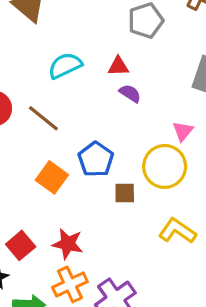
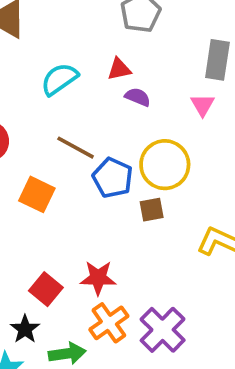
brown line: (43, 118) -> (76, 148), moved
pink triangle: (183, 131) -> (202, 105), moved
yellow circle: (165, 166) -> (165, 165), moved
orange square: (52, 177) -> (37, 194), moved

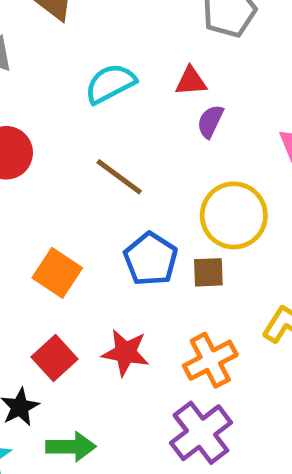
purple semicircle: (138, 97) -> (210, 121), turned -95
blue pentagon: (113, 178) -> (151, 259), moved
orange square: (37, 194) -> (57, 273), moved
orange cross: (109, 323) -> (210, 360), moved

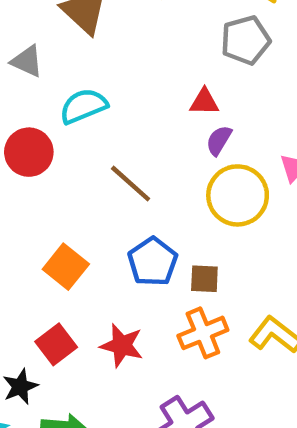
cyan semicircle: (110, 84) -> (84, 106), moved
yellow circle: (234, 215) -> (238, 195), moved
orange cross: (210, 360) -> (203, 333), moved

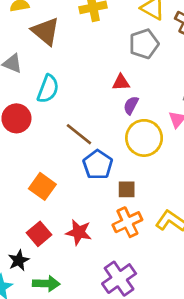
cyan semicircle: (84, 106) -> (48, 89), turned 136
blue pentagon: (153, 262) -> (98, 165), moved

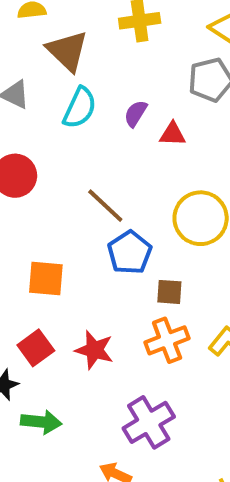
cyan semicircle: (48, 89) -> (80, 108), moved
purple semicircle: (131, 105) -> (136, 113), moved
orange square: (42, 186) -> (46, 279), turned -35

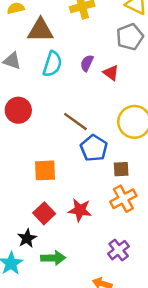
brown triangle: (67, 51) -> (40, 30), turned -36
red triangle: (173, 134) -> (111, 73), turned 42
purple cross: (149, 422) -> (119, 250), size x0.7

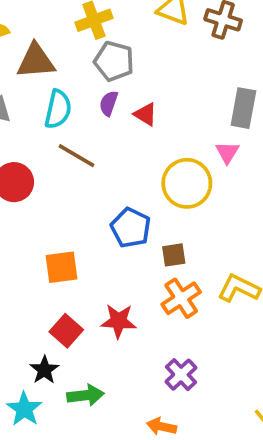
gray pentagon: (130, 37) -> (114, 61), moved, turned -30
brown line: (75, 122) -> (76, 156), moved

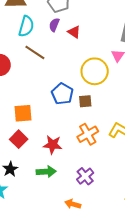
brown square: (174, 255) -> (85, 101), moved
red square: (66, 331) -> (19, 139), moved
green arrow: (86, 395) -> (46, 172), moved

